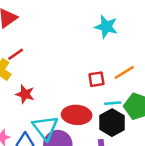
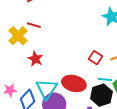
red line: (16, 54) -> (34, 25), turned 40
red square: (96, 79) -> (95, 58), turned 32

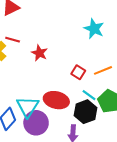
red star: (35, 59) -> (39, 53), moved
cyan line: (105, 79) -> (89, 95), turned 32

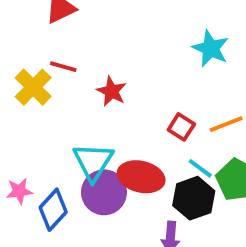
cyan triangle: (28, 107) -> (93, 162), moved
purple circle: (36, 123) -> (104, 192), moved

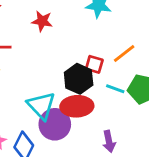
red star: (112, 91) -> (42, 21), moved
black hexagon: (194, 198) -> (79, 79), moved

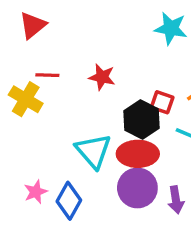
red star: (42, 21) -> (102, 77), moved
purple circle: (55, 124) -> (137, 188), moved

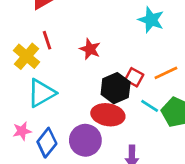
red line: (47, 75) -> (47, 40), turned 60
cyan triangle: (93, 151) -> (41, 93), moved, turned 32
purple circle: (137, 188) -> (85, 140), moved

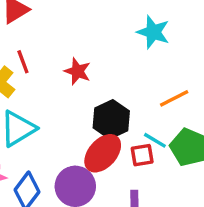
red square: (134, 77) -> (142, 155), moved, turned -36
red ellipse: (108, 115) -> (103, 153), turned -56

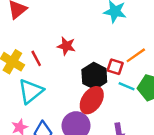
red line: (23, 62) -> (36, 58), moved
red square: (142, 155) -> (115, 67), moved, turned 35

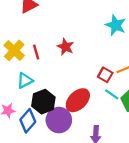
black hexagon: (94, 76) -> (43, 102), moved
cyan triangle: (31, 91) -> (25, 81), size x0.7

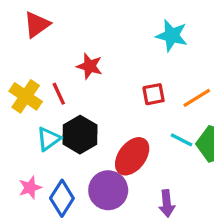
red star: (65, 47) -> (90, 66), moved
red square: (105, 75) -> (154, 94), moved, turned -32
black hexagon: (43, 102) -> (80, 135), moved

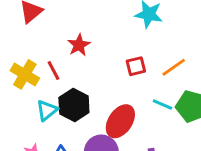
red star: (90, 66) -> (79, 45), turned 30

